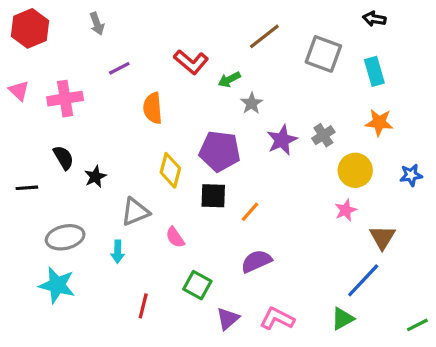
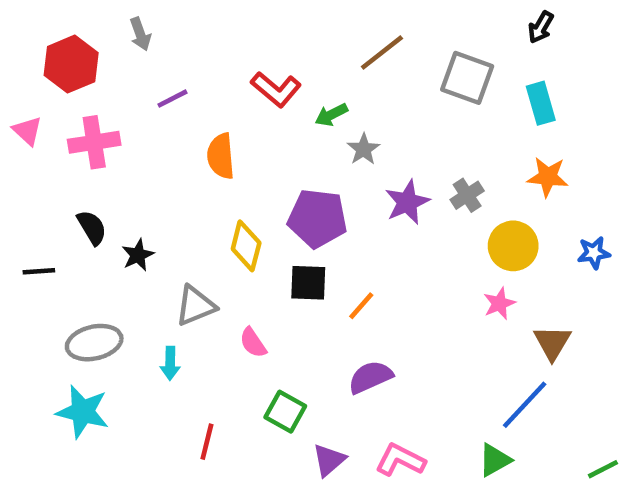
black arrow: (374, 19) -> (541, 27), turned -70
red hexagon: (30, 28) -> (71, 64), moved

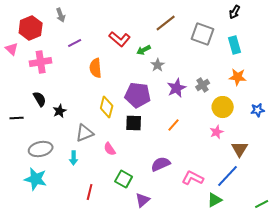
pink triangle: (27, 131) -> (12, 49), moved
orange line: (361, 306) -> (174, 125), moved
pink L-shape: (400, 460) -> (193, 178), moved

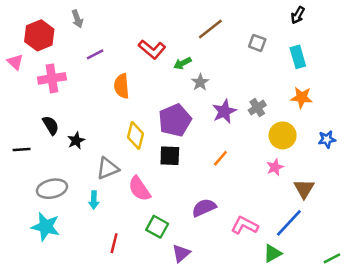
gray square: (203, 34) -> (257, 43), size x0.6
purple pentagon: (138, 95) -> (175, 120), turned -30
pink semicircle: (110, 149) -> (139, 189), size x1.5

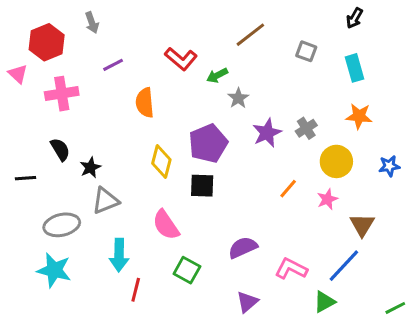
orange line: (220, 158) -> (288, 189), moved
gray triangle: (108, 168) -> (105, 201), moved
cyan arrow: (94, 200) -> (119, 255), moved, size x1.5
purple triangle: (181, 253) -> (247, 302), moved

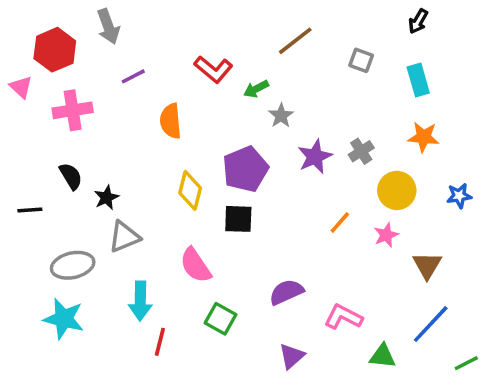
gray arrow: (92, 23) -> (108, 27), size x1.4
blue line: (344, 266) -> (431, 324), moved
green triangle: (324, 302) -> (383, 356), turned 35

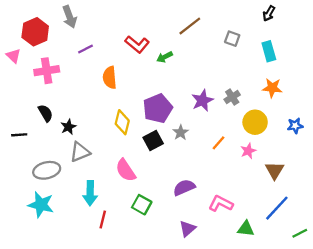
gray star: (281, 116) -> (181, 133), moved
black square: (238, 219) -> (153, 141), turned -30

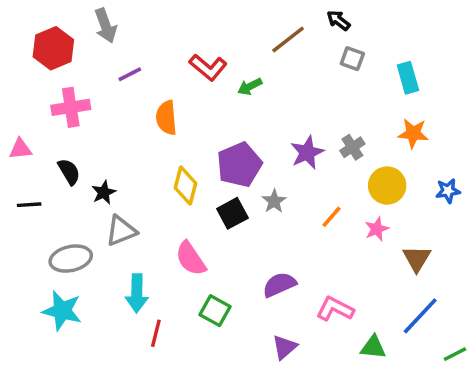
black arrow: (269, 13) -> (338, 20), moved, turned 98
pink triangle: (13, 56) -> (20, 149), moved, turned -49

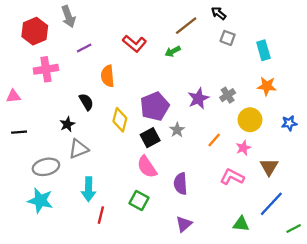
green arrow: (250, 86) -> (173, 51), moved
black semicircle: (69, 172) -> (86, 102), moved
pink semicircle: (191, 259) -> (147, 167), moved
purple semicircle: (279, 285) -> (180, 184), turned -70
pink L-shape: (335, 309) -> (232, 177), moved

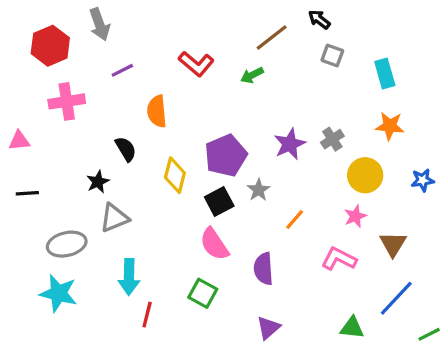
orange line: (214, 140) -> (295, 219), moved

